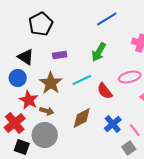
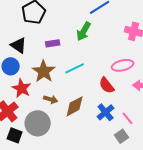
green arrow: (99, 52) -> (84, 31), moved
red semicircle: (105, 91) -> (107, 85), moved
brown arrow: (47, 111) -> (51, 99), moved

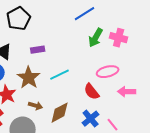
green arrow: (84, 31) -> (96, 38), moved

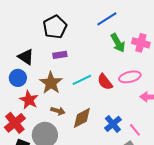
black pentagon: (19, 19) -> (55, 27), moved
green arrow: (96, 38) -> (118, 43), turned -60
red semicircle: (92, 92) -> (105, 82), moved

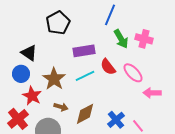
blue line: (107, 19) -> (110, 15), turned -35
purple rectangle: (60, 55) -> (84, 51), moved, size x1.5
pink ellipse: (130, 77) -> (133, 73), turned 60
red semicircle: (105, 82) -> (108, 67), moved

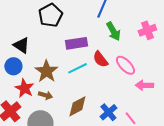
pink cross: (144, 39) -> (147, 30), moved, turned -36
brown arrow: (61, 107) -> (45, 95), moved

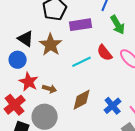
purple rectangle: (76, 43) -> (81, 25), moved
brown star: (46, 71) -> (51, 45), moved

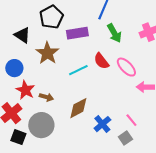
black triangle: (26, 39) -> (22, 35), moved
blue cross: (113, 106) -> (102, 124), moved

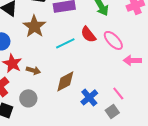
gray circle: (41, 125) -> (28, 98), size x0.7

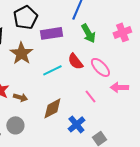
pink line: (118, 93) -> (90, 96), moved

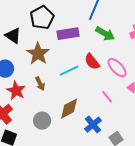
green arrow: (88, 33) -> (105, 34), turned -30
brown arrow: (20, 97) -> (40, 84), moved, turned 48
gray circle: (15, 125) -> (42, 121), moved

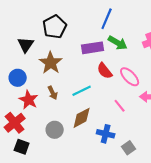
purple rectangle: (68, 34) -> (93, 48), moved
black triangle: (13, 36) -> (26, 45), turned 30
cyan line: (69, 71) -> (82, 91), moved
blue cross: (93, 125) -> (106, 134), turned -36

